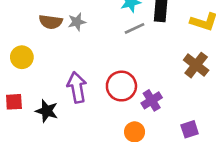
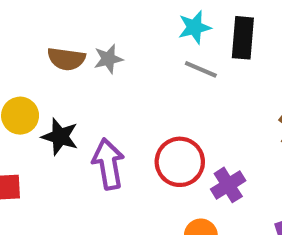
gray line: (135, 28) -> (201, 69), turned 48
black star: (47, 111) -> (60, 137), moved

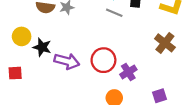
purple arrow: (108, 164) -> (67, 61), turned 115

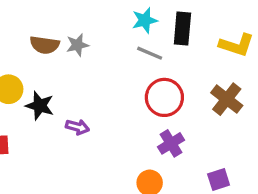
red circle: (103, 60) -> (164, 97), moved
purple arrow: (67, 61) -> (77, 127), size x0.6

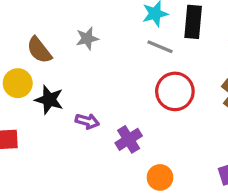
brown semicircle: (45, 45) -> (39, 50), moved, turned 44
purple cross: (171, 143) -> (129, 139), moved

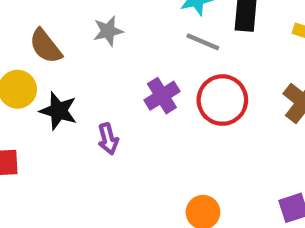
purple arrow: (87, 121) -> (108, 139), turned 60
purple cross: (129, 139) -> (162, 96), moved

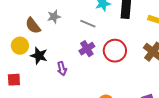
gray star: (108, 31) -> (54, 17), moved
gray line: (203, 42) -> (88, 24), moved

